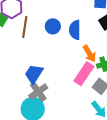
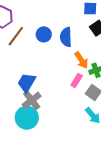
brown line: (25, 27) -> (16, 36), turned 30
pink rectangle: (84, 74) -> (77, 81), size x0.6

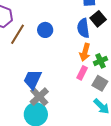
blue semicircle: (66, 37) -> (83, 28), moved
orange arrow: (81, 60) -> (85, 52), turned 54

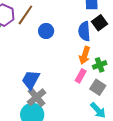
brown line: (17, 34) -> (25, 15), moved

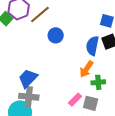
pink rectangle: (81, 76) -> (75, 100), moved
gray square: (98, 87) -> (91, 103), turned -35
gray cross: (36, 97) -> (29, 97), turned 30

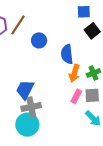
blue semicircle: (92, 46) -> (67, 54), moved
orange arrow: (86, 69) -> (74, 73), moved

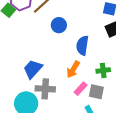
orange arrow: (74, 73) -> (73, 69), moved
gray cross: (31, 107) -> (45, 89), moved

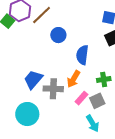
gray cross: (45, 89) -> (53, 89), moved
gray square: (96, 92) -> (97, 101), turned -35

